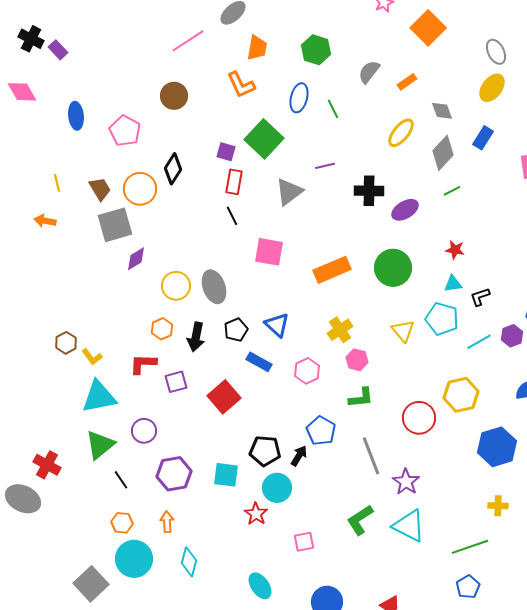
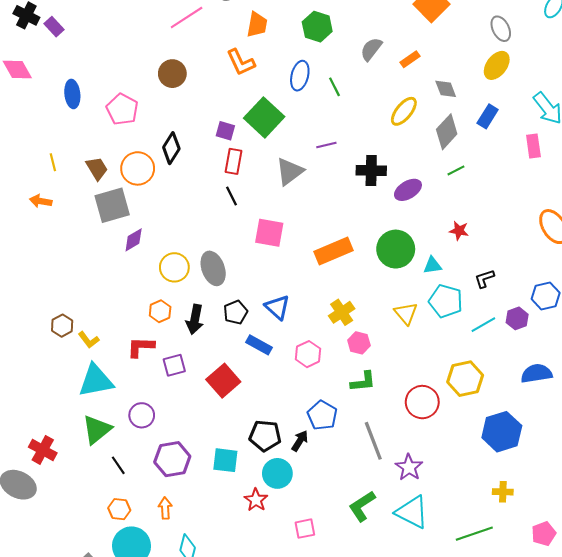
cyan triangle: (453, 284) -> (432, 265), moved

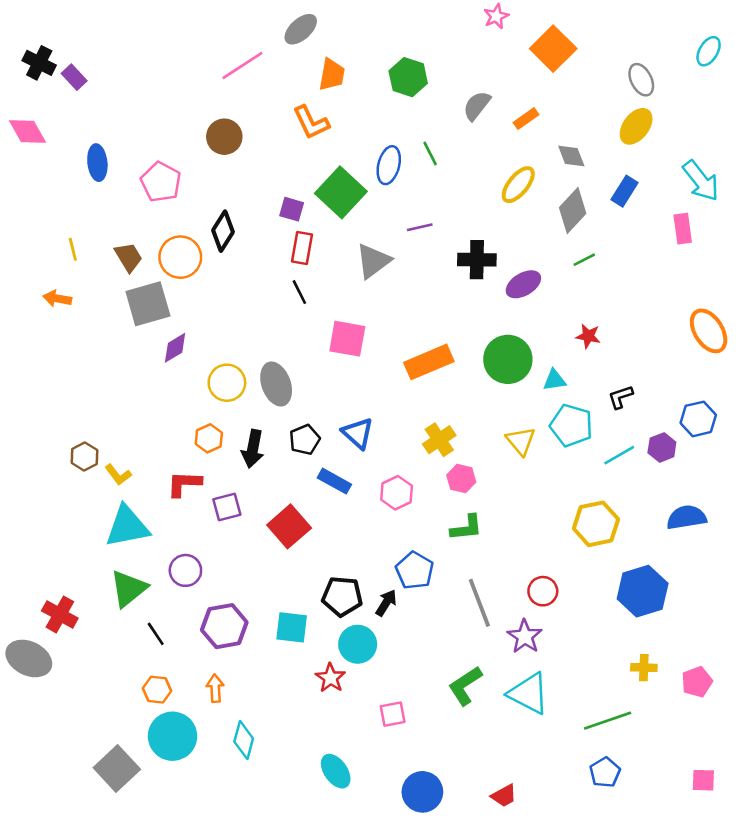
blue ellipse: (300, 76) -> (389, 165), moved
red circle: (422, 402) -> (543, 591), moved, size x0.7
pink pentagon: (544, 534) -> (697, 682), moved

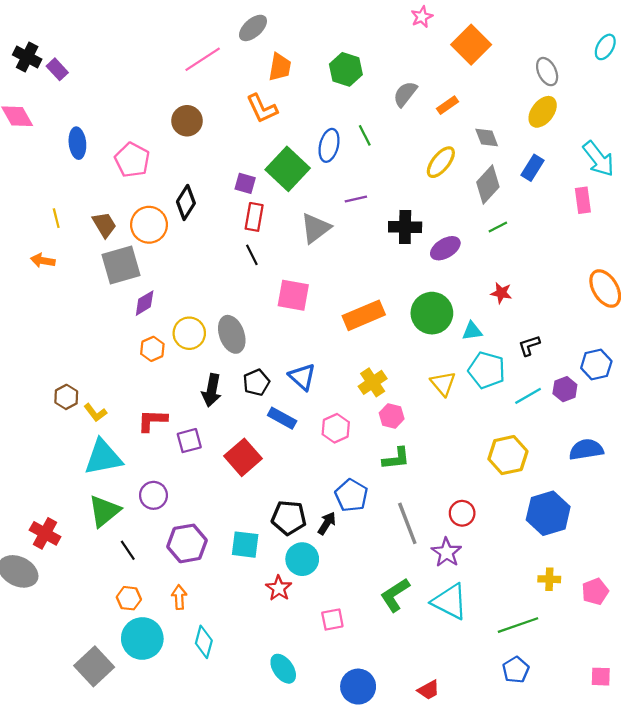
orange hexagon: (209, 438) -> (152, 349), moved

